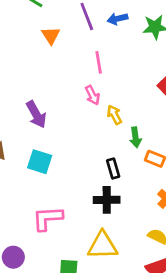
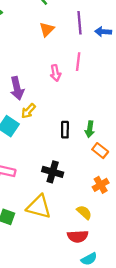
pink arrow: (92, 95) -> (55, 73), moved
yellow arrow: (114, 115) -> (28, 111), moved, turned -126
black rectangle: (113, 168) -> (65, 130), moved

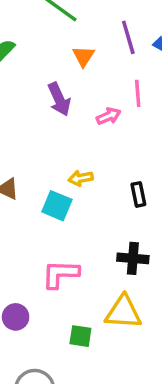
pink arrow: (55, 73) -> (109, 116), turned -91
purple arrow: (17, 88) -> (59, 99), moved
yellow arrow: (28, 111) -> (81, 178), turned 49

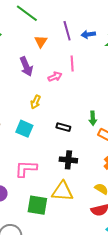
yellow arrow: (81, 178) -> (36, 102), moved, turned -56
black rectangle: (138, 194) -> (63, 127), moved, turned -64
green square: (80, 336) -> (37, 205), size x1.5

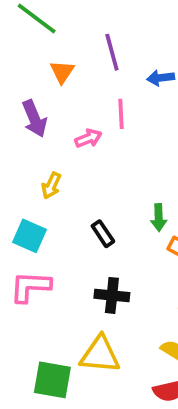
blue arrow: (88, 34) -> (161, 78), moved
black rectangle: (63, 127) -> (103, 234), turned 40
pink L-shape: (26, 169) -> (30, 287), moved

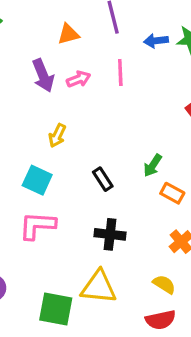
orange triangle: (62, 72) -> (68, 34), turned 40
pink arrow: (88, 138) -> (79, 79), moved
green arrow: (159, 218) -> (153, 165), turned 35

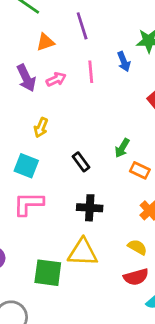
blue arrow: (156, 41) -> (124, 62), moved, turned -102

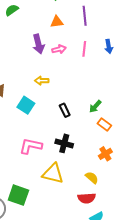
yellow arrow: (41, 128) -> (42, 81), turned 56
pink L-shape: (28, 204) -> (31, 146), moved
green square: (48, 273) -> (18, 195), moved

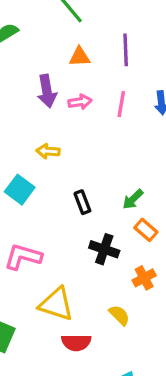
black cross: (64, 143) -> (104, 249), moved
red semicircle: (87, 198) -> (76, 343), moved

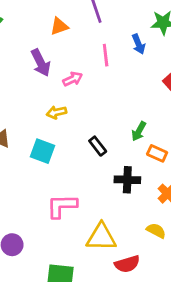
pink arrow: (80, 102) -> (73, 79), moved

